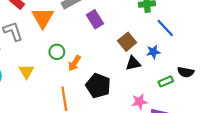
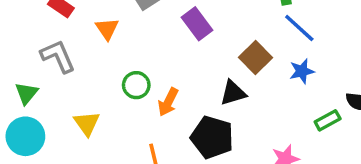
orange triangle: (43, 18) -> (107, 29), size x0.6
blue line: (165, 28) -> (299, 28), moved
black triangle: (133, 63) -> (233, 93), moved

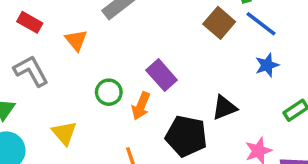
purple rectangle: (197, 24) -> (162, 75), moved
brown square: (255, 57) -> (219, 23), moved
black triangle: (233, 93) -> (224, 108), moved

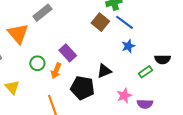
orange triangle: (76, 40) -> (18, 34), size x1.6

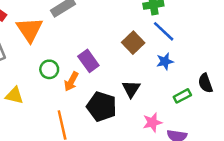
brown square: (100, 22) -> (133, 43), moved
black semicircle: (162, 59) -> (205, 83), turned 63
black triangle: (104, 71) -> (131, 89), turned -42
yellow triangle: (12, 87) -> (14, 95), turned -42

